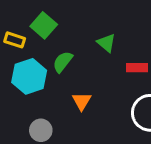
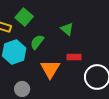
red rectangle: (137, 68) -> (74, 57), moved
orange triangle: (82, 101) -> (50, 69), size x1.5

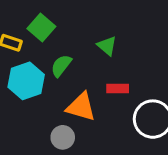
orange triangle: (50, 69) -> (81, 107), turned -45
gray circle: (22, 89) -> (63, 137), moved

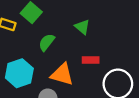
cyan hexagon: (26, 81) -> (19, 73), moved

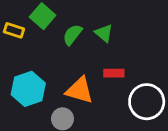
green semicircle: (47, 42) -> (72, 35), moved

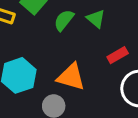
red rectangle: (114, 73) -> (118, 55), moved, turned -30

